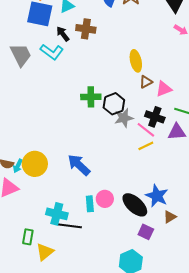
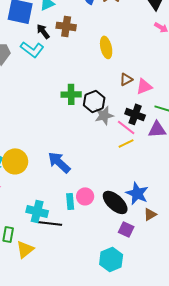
yellow ellipse: (136, 61) -> (106, 47), moved

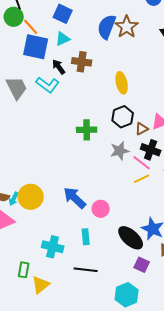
brown triangle: (126, 79) -> (142, 129), moved
black hexagon: (94, 101) -> (123, 117), moved
pink circle: (85, 196) -> (101, 209), moved
black line: (50, 223) -> (86, 270), moved

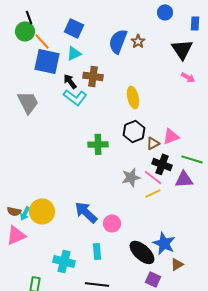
brown star: (127, 27) -> (138, 41), size x0.6
cyan L-shape: (48, 85) -> (75, 97), moved
gray star: (120, 151) -> (131, 177), moved

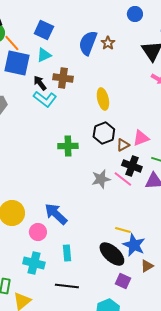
yellow line: (153, 193) -> (123, 230), moved, turned 42
pink circle: (112, 223) -> (38, 232), moved

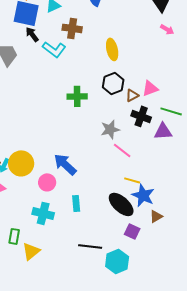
black arrow: (40, 83) -> (32, 34), moved
pink line: (123, 179) -> (122, 150), moved
black line: (67, 286) -> (90, 246), moved

